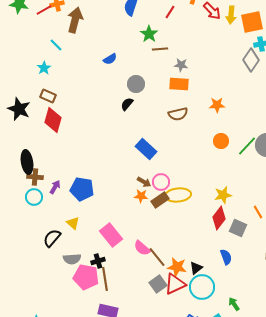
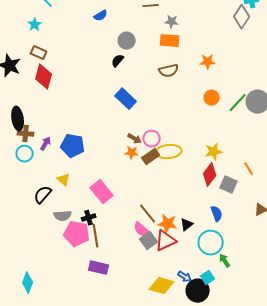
blue rectangle: (146, 149) -> (126, 99), moved
pink semicircle: (142, 248) -> (142, 230), moved
cyan circle: (202, 287) -> (211, 243), moved

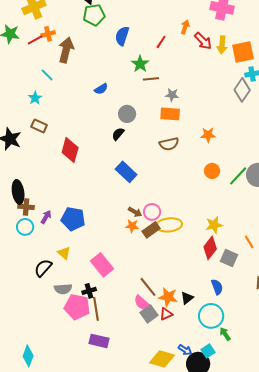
red diamond: (44, 77) -> (70, 150), moved
red triangle: (166, 241) -> (166, 314), size x0.6

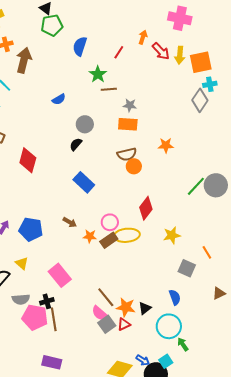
orange circle: (212, 171) -> (134, 166), moved
brown arrow: (135, 212) -> (70, 222), moved
red diamond: (210, 248) -> (146, 208), moved
purple rectangle: (99, 341) -> (52, 362), moved

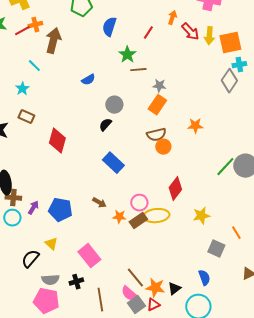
orange rectangle: (128, 124) -> (157, 105), turned -60
pink pentagon: (35, 317) -> (46, 301), moved
brown line: (54, 319) -> (100, 300), moved

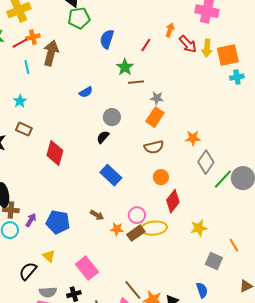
cyan line: (34, 66) -> (27, 67), moved, turned 32
gray diamond: (229, 81) -> (206, 162), moved
orange circle: (163, 147) -> (161, 177), moved

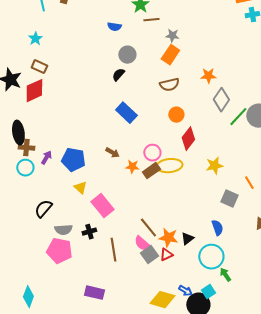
blue semicircle: (86, 92) -> (114, 27), moved, turned 40
red diamond: (55, 153) -> (34, 91), moved, turned 50
yellow triangle: (49, 256) -> (80, 188), moved

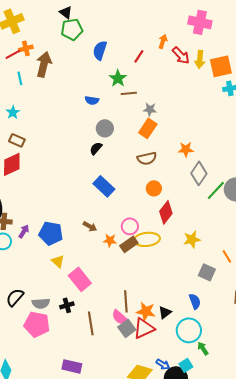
black semicircle: (43, 209) -> (15, 297), moved
brown line: (148, 228) -> (126, 301), turned 35
red triangle: (166, 255) -> (144, 328), size x1.6

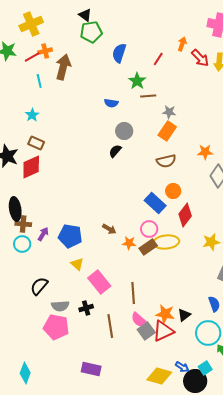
blue rectangle: (104, 186) -> (155, 203), moved
black semicircle: (15, 297) -> (39, 286), moved
brown line: (126, 301) -> (133, 293), moved

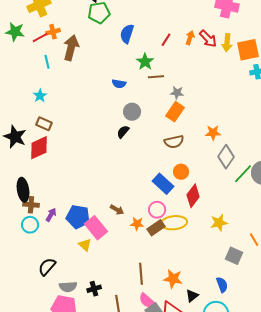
orange arrow: (182, 44) -> (190, 38), moved
pink rectangle: (99, 282) -> (96, 228), moved
orange star: (165, 314) -> (173, 279), moved

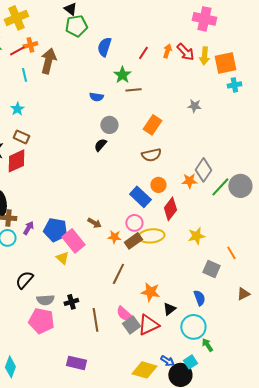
gray star: (177, 93) -> (194, 106), moved
orange star: (213, 133) -> (189, 181), moved
brown line: (141, 274) -> (118, 274), moved, turned 30

